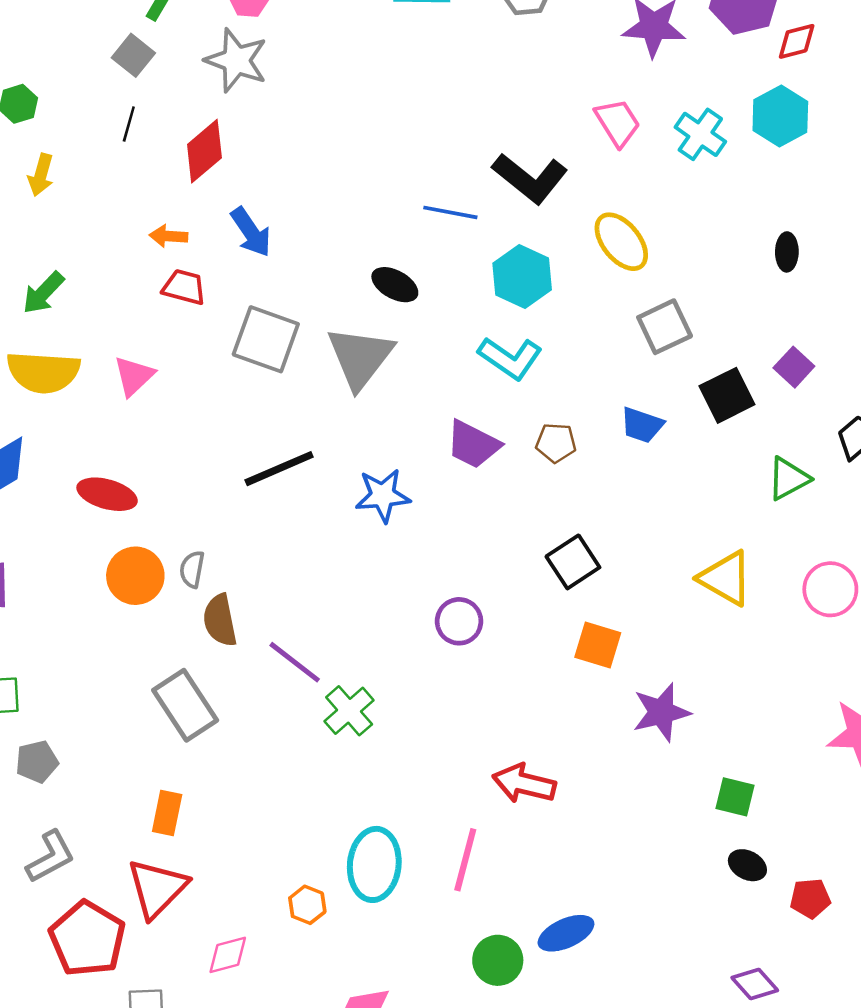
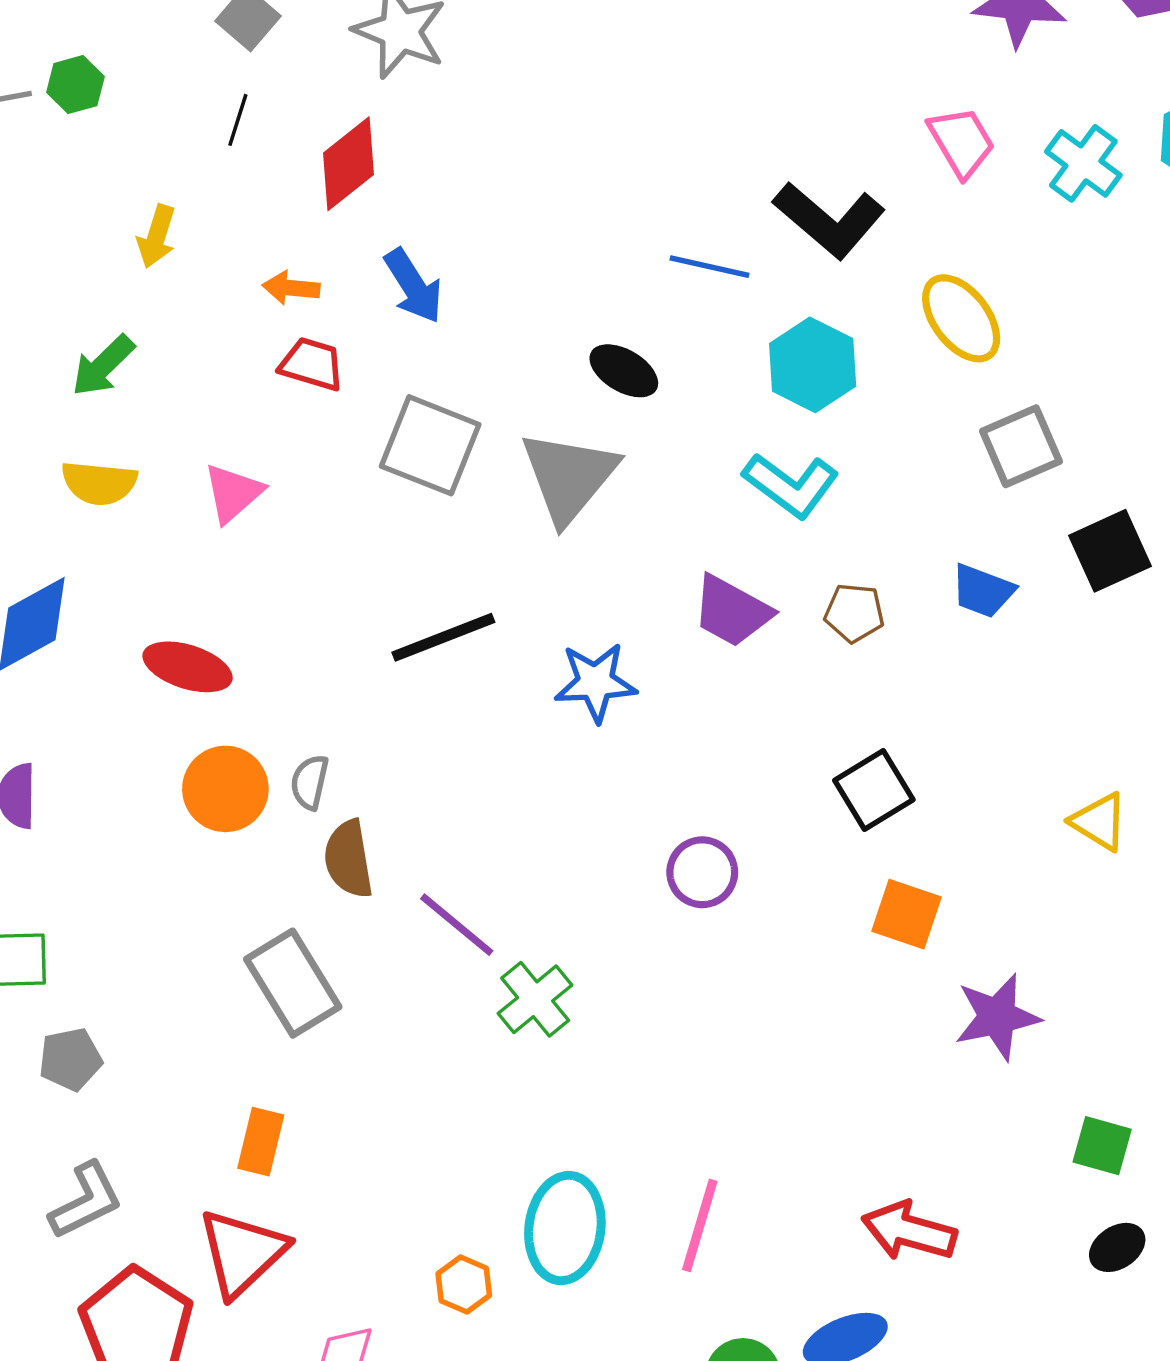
yellow arrow: (41, 175) -> (157, 236), moved
yellow semicircle: (43, 372) -> (99, 483), size x0.7
yellow triangle: (726, 578) -> (1099, 822), size x0.7
red arrow: (524, 784) -> (909, 1231), moved
black ellipse: (747, 865) -> (1117, 1247), turned -63

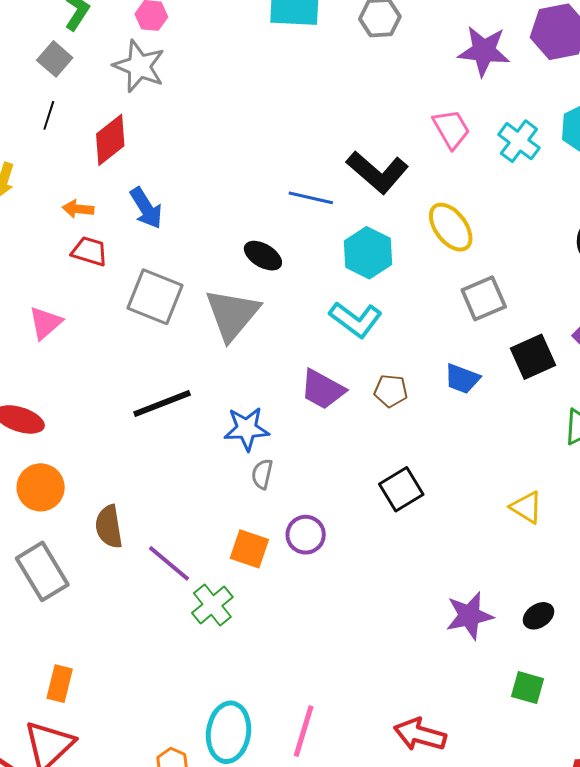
gray semicircle: (310, 782) -> (262, 474), moved
orange square: (906, 914) -> (249, 549), moved
gray rectangle: (293, 983) -> (42, 571), moved
black ellipse: (1117, 1247) -> (539, 616), moved

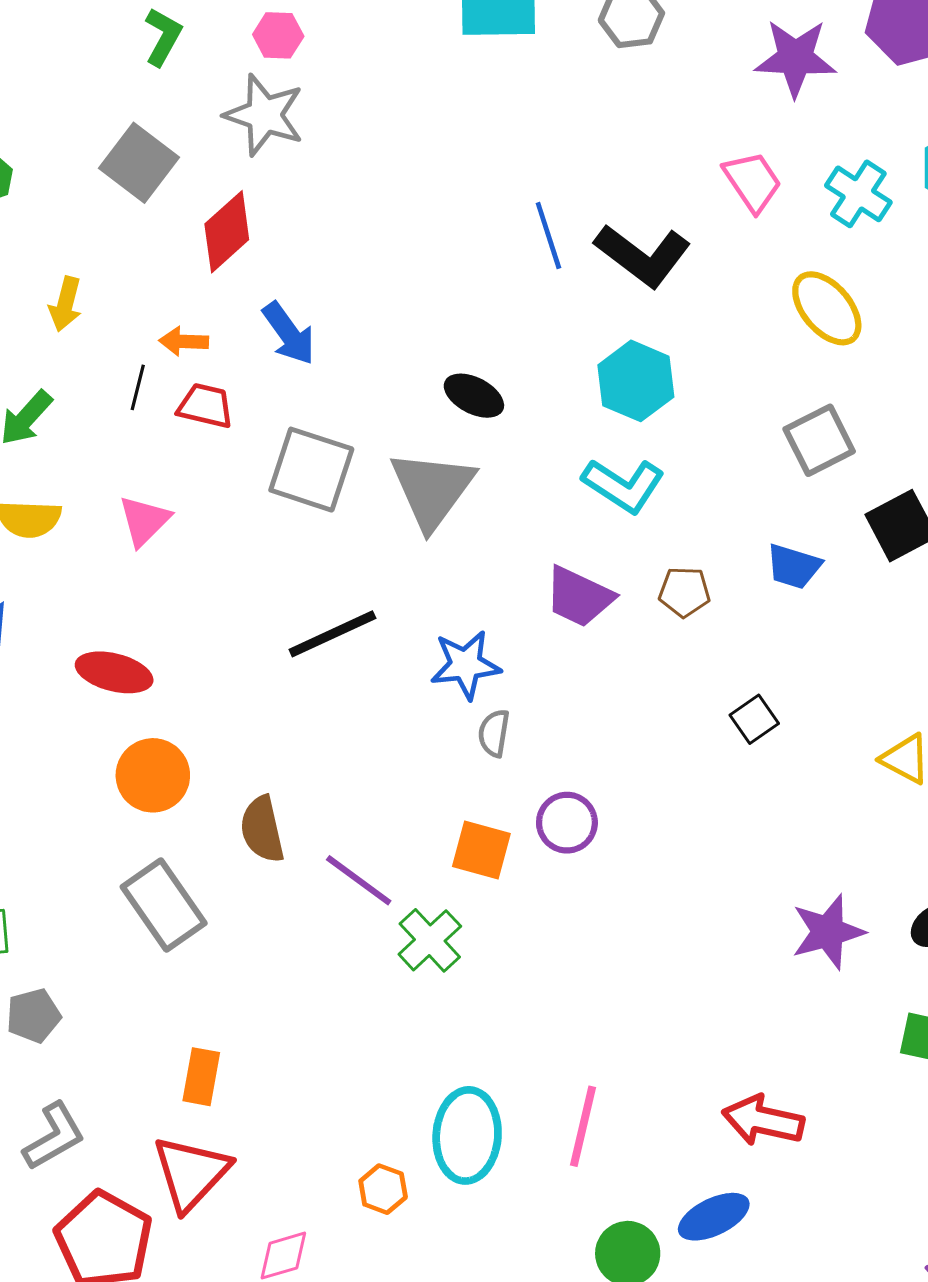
gray square: (55, 59) -> (139, 163), moved, size x1.4
black line: (49, 115) -> (138, 387), moved
blue line: (311, 198) -> (548, 236), moved, turned 63
yellow ellipse: (451, 227) -> (827, 308), moved
black square: (401, 489) -> (754, 719), moved, size x0.7

